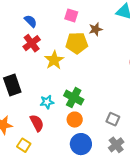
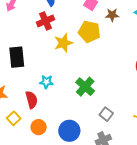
brown star: (96, 29) -> (112, 15), moved
green cross: (74, 98) -> (85, 87), moved
orange circle: (75, 120) -> (39, 127), moved

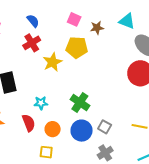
yellow square: (14, 118) -> (46, 152), moved, turned -32
orange circle: (39, 127) -> (53, 129), moved
blue circle: (69, 131) -> (82, 131), moved

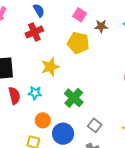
yellow star: (52, 62) -> (50, 67), moved
red semicircle: (29, 123) -> (14, 96), moved
blue circle: (82, 131) -> (63, 134), moved

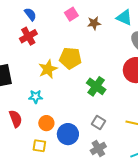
pink square: (80, 15) -> (71, 14), turned 32
yellow pentagon: (78, 43) -> (70, 58), moved
red semicircle: (14, 96) -> (16, 119), moved
green cross: (74, 98) -> (96, 86), moved

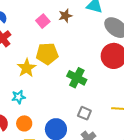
pink square: (71, 14) -> (43, 21), moved
orange circle: (46, 123) -> (24, 123), moved

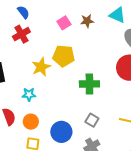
green cross: (77, 78) -> (89, 84), turned -36

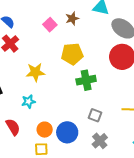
yellow pentagon: (64, 56) -> (72, 54), moved
yellow star: (41, 67) -> (35, 72), turned 30
orange circle: (31, 122) -> (45, 130), moved

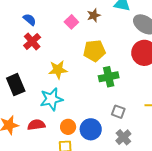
cyan star: (28, 102) -> (51, 99), size x1.6
red semicircle: (13, 127) -> (36, 125), turned -66

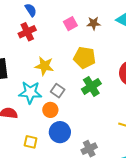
green cross: (109, 77) -> (91, 86), turned -36
gray square: (118, 112) -> (58, 91), moved
orange circle: (68, 127) -> (50, 110), moved

